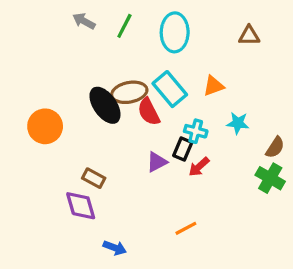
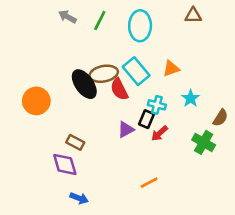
brown triangle: (249, 36) -> (193, 15), moved
cyan star: (238, 123) -> (191, 98), turned 30
green cross: (270, 178) -> (204, 142), moved
blue arrow: (115, 248) -> (79, 198), moved

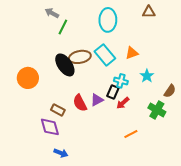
green line: (100, 21) -> (63, 27), moved
red semicircle: (119, 89) -> (80, 103), moved
orange line: (149, 183) -> (131, 134), moved

